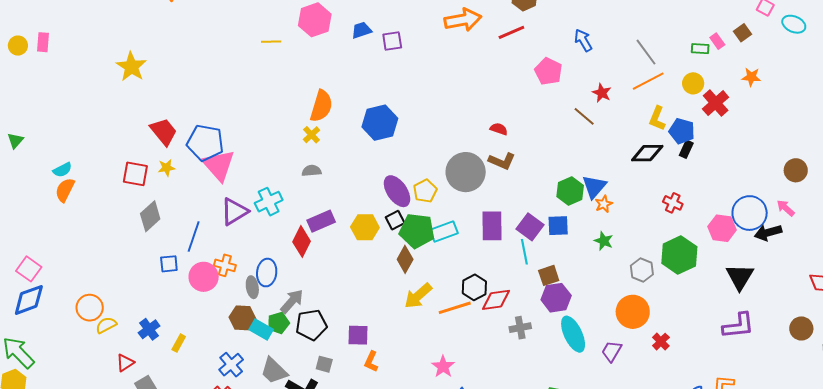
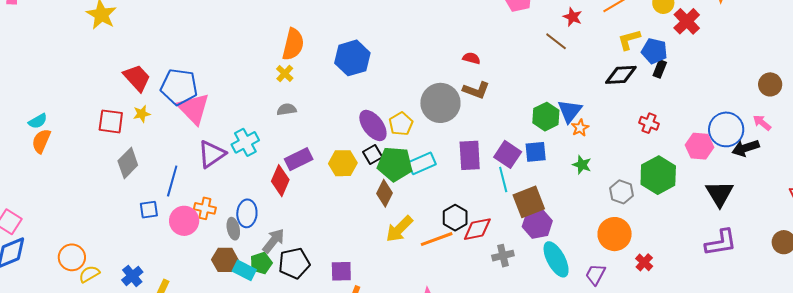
yellow L-shape: (657, 118) -> (629, 40), turned 55
brown square: (549, 275) -> (529, 202), size x1.5

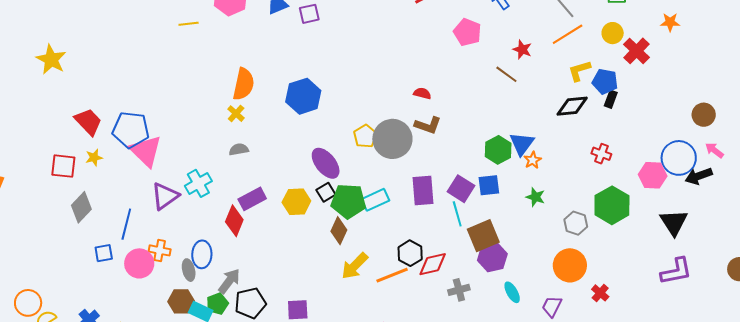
brown circle: (770, 84) -> (704, 115), moved
yellow pentagon: (401, 124) -> (365, 136), moved
cyan ellipse: (556, 259) -> (512, 292), size x0.6

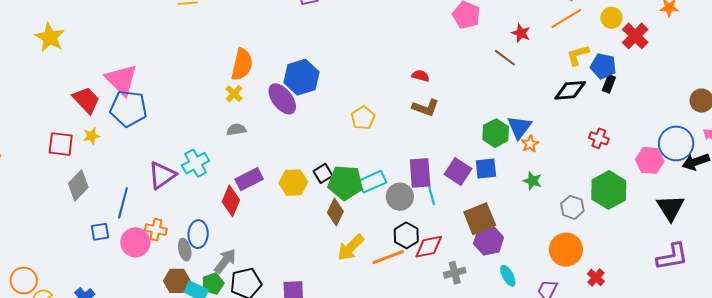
gray circle: (392, 139) -> (400, 197), moved, size x0.7
pink triangle: (146, 151) -> (121, 80), moved
purple ellipse: (326, 163) -> (282, 99), moved
cyan line: (457, 214) -> (431, 193), moved

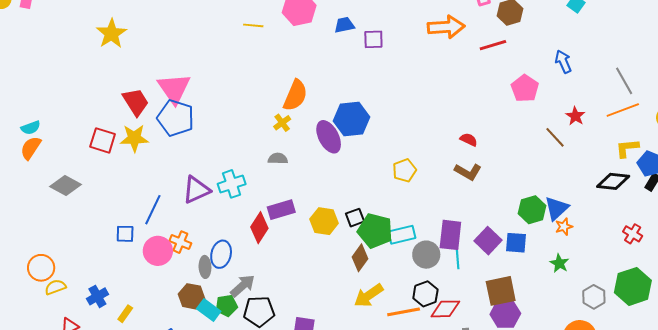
yellow star: (91, 136) -> (134, 138), size x1.6
gray diamond: (78, 185) -> (66, 185), moved, turned 64

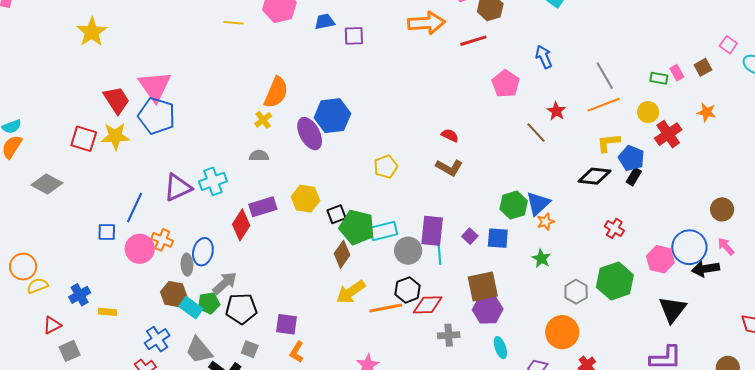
yellow hexagon: (324, 221) -> (305, 199), moved
purple square: (488, 241) -> (470, 236), size x0.6
yellow rectangle: (125, 314) -> (107, 312), turned 60

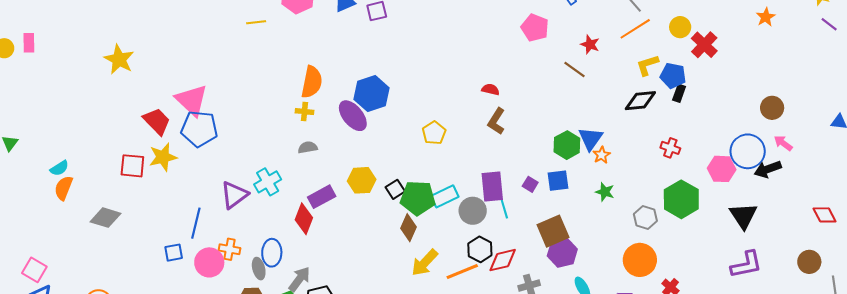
orange star: (707, 112) -> (766, 17), moved, turned -30
yellow cross: (263, 120) -> (304, 112), turned -36
brown L-shape: (449, 168) -> (496, 121), turned 104

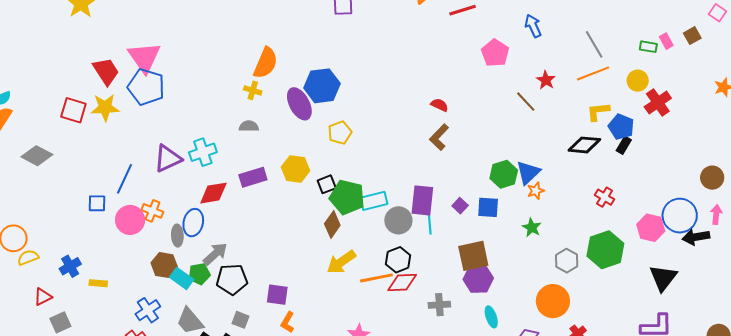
yellow pentagon: (434, 133) -> (340, 133), moved
pink arrow: (783, 143) -> (716, 214), turned 48
red diamond: (304, 219) -> (213, 193), moved, turned 48
red diamond: (503, 260) -> (402, 282), moved

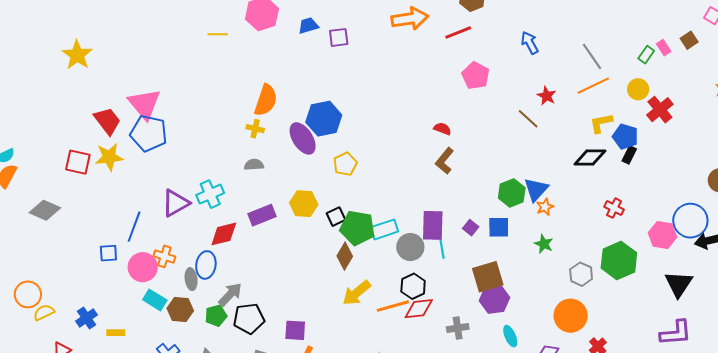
green rectangle: (648, 47) -> (646, 55), turned -60
pink pentagon: (495, 53) -> (476, 76), moved
cyan rectangle: (182, 278) -> (155, 300), moved

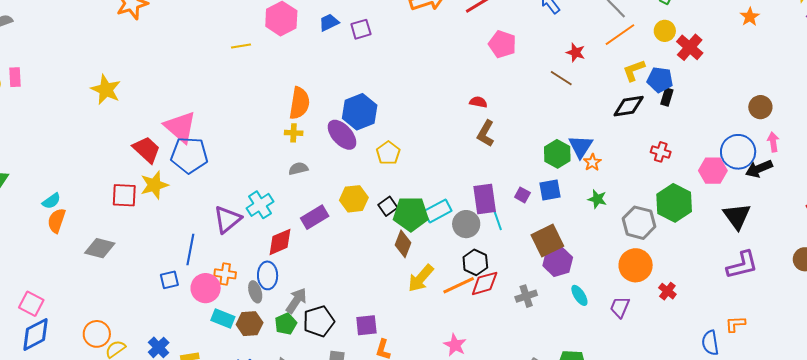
gray hexagon: (581, 274) -> (639, 223), size x1.4

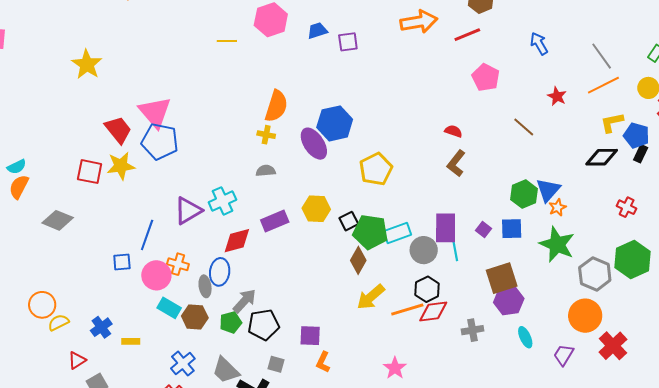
brown line: (561, 78) -> (524, 127), moved
yellow pentagon: (388, 153) -> (376, 169), moved, size x1.4
green star: (597, 199) -> (557, 244), size x1.8
red cross: (667, 291) -> (613, 346), size x1.6

